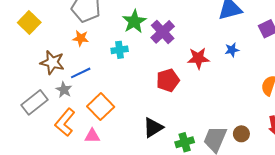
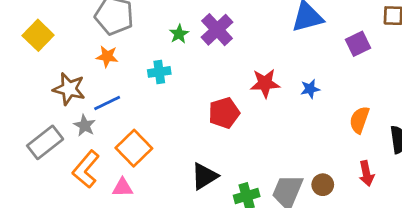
green star: (134, 21) -> (179, 34), size x0.6
purple cross: (163, 32) -> (217, 30), moved
blue star: (232, 50) -> (310, 89), moved

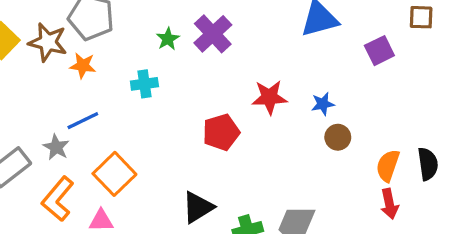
brown star: (69, 89) -> (48, 42), moved
orange semicircle: (359, 120) -> (388, 166), moved
brown circle: (323, 185) -> (338, 137), moved

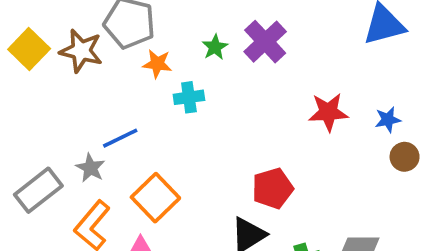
orange star: (83, 66) -> (157, 64), moved
red pentagon: (221, 132) -> (273, 188), moved

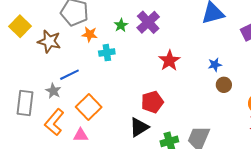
brown star: (81, 51) -> (49, 41), moved
red star: (328, 112) -> (169, 61), moved, turned -30
gray rectangle: (38, 190) -> (25, 103), turned -45

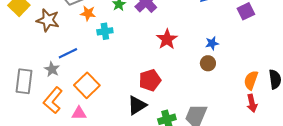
brown circle: (224, 85) -> (208, 63), moved

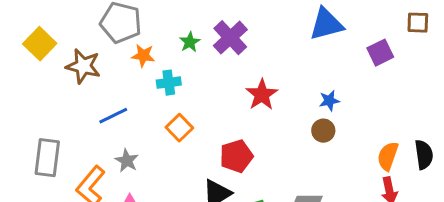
gray star: (52, 69) -> (127, 161), moved
orange square: (87, 85) -> (179, 128), moved, size x0.7

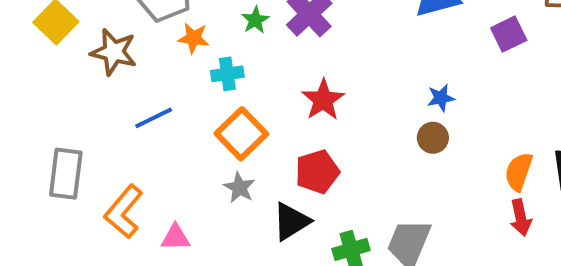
red star: (262, 95) -> (323, 100), moved
orange square: (179, 128) -> (241, 134), size x1.4
gray star: (127, 161) -> (239, 188), moved

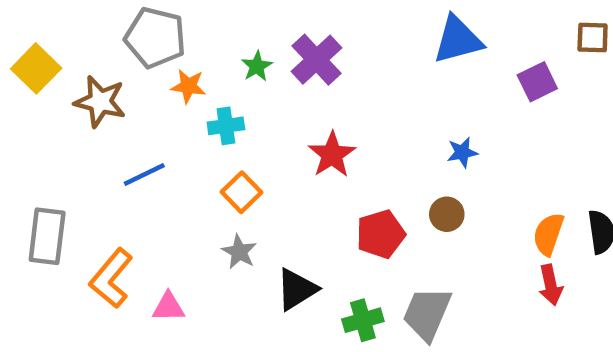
orange square: (241, 134) -> (241, 192), size x0.7
brown circle: (433, 138) -> (447, 214), moved
red pentagon: (317, 172) -> (381, 234), moved

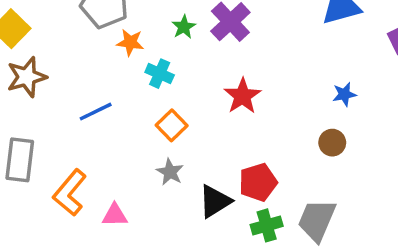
brown star: (100, 102) -> (27, 77), moved, turned -30
cyan cross: (226, 126) -> (160, 74), turned 32
red pentagon: (381, 234) -> (258, 182), moved

